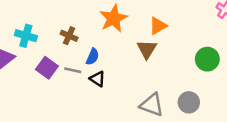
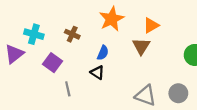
blue semicircle: (93, 57) -> (103, 53), moved
gray line: (73, 70) -> (68, 89), moved, turned 64

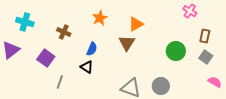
orange star: (112, 19) -> (100, 18), size x0.7
cyan cross: (34, 34) -> (25, 22), moved
gray line: (68, 89) -> (60, 82), turned 32

